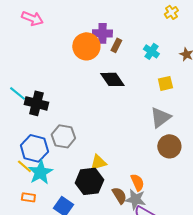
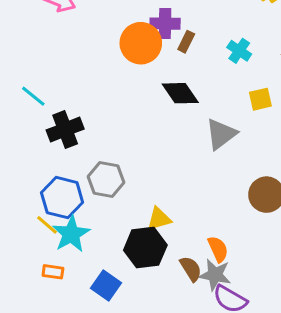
cyan line: (17, 93) -> (33, 96), moved
black cross: (36, 103) -> (65, 129), turned -35
gray triangle: (160, 117) -> (221, 134), moved

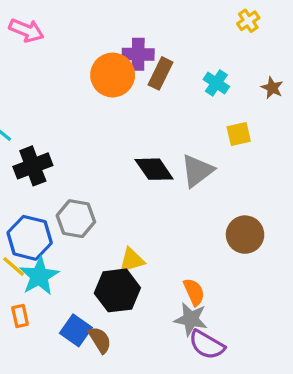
brown rectangle: (186, 42) -> (160, 73), size x1.4
black diamond: (180, 93) -> (154, 169), moved
brown semicircle: (191, 269) -> (100, 340), moved
orange rectangle: (53, 272) -> (20, 316), turned 70

